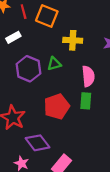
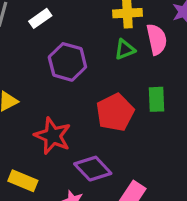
green triangle: (54, 64) -> (125, 49), moved
pink semicircle: (88, 76) -> (157, 39), moved

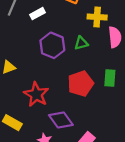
green triangle: (125, 49) -> (81, 43), moved

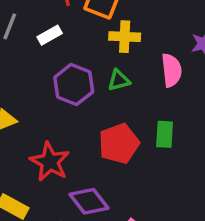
yellow cross: (97, 17) -> (125, 37), moved

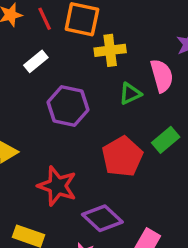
green triangle: (119, 80) -> (130, 94), moved
green rectangle: (165, 134) -> (166, 140), turned 56

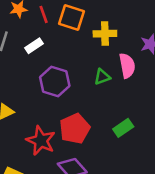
yellow cross: (110, 50) -> (105, 34), moved
green rectangle: (166, 140) -> (123, 128), moved
red pentagon: (122, 157) -> (75, 129), moved

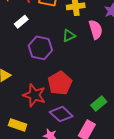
green triangle: (102, 77) -> (69, 36), moved
green rectangle: (123, 128) -> (99, 103), moved

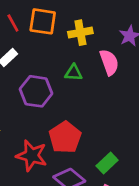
green triangle: (69, 36) -> (74, 73), turned 32
green rectangle: (99, 103) -> (107, 163), moved

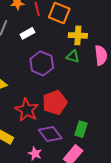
yellow cross: (80, 33) -> (78, 35), moved
green rectangle: (107, 163) -> (81, 129), turned -42

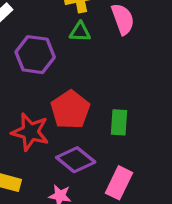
green rectangle: (81, 129) -> (119, 122), moved

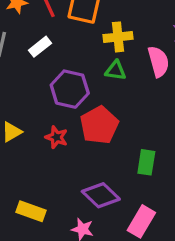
red pentagon: (70, 110) -> (99, 125), moved
red star: (30, 132) -> (56, 137), moved, size x0.6

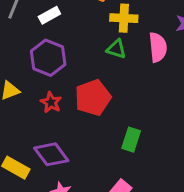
purple hexagon: (70, 89) -> (48, 58), moved
purple diamond: (101, 195) -> (51, 154), moved

